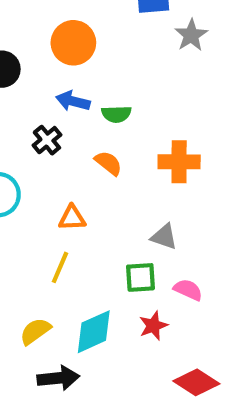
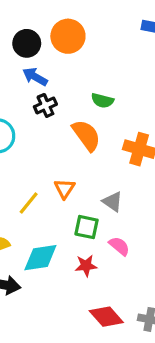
orange circle: (73, 43) -> (68, 36), moved
blue arrow: (73, 101) -> (35, 77), moved
orange semicircle: (108, 163) -> (86, 135), size x1.5
orange triangle: (72, 218) -> (65, 189), moved, turned 50

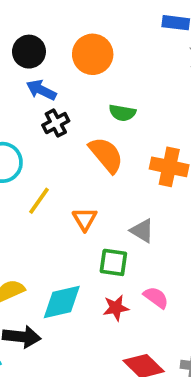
orange circle: (68, 36) -> (93, 54), moved
yellow line: (29, 203) -> (39, 201), moved
pink semicircle: (119, 246) -> (156, 297), moved

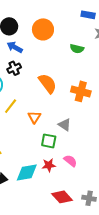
green semicircle: (122, 113) -> (77, 49), moved
black cross: (56, 123) -> (14, 68), moved
cyan diamond: (62, 302) -> (27, 173), moved

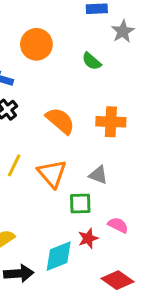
green semicircle: (77, 49) -> (92, 61), turned 40
orange triangle: (34, 117) -> (52, 174), size x1.5

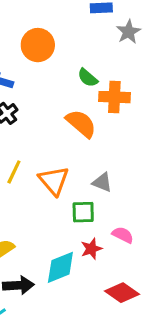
green semicircle: (92, 61) -> (88, 78), moved
orange semicircle: (60, 121) -> (81, 124), moved
orange cross: (111, 122) -> (114, 97), moved

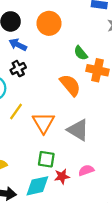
gray triangle: (102, 182) -> (78, 130), size x1.5
green square: (83, 212) -> (46, 159), moved
pink semicircle: (123, 235) -> (86, 170), turned -56

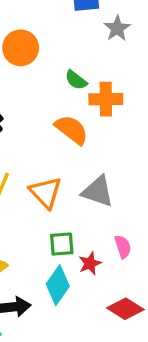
pink semicircle: (86, 170) -> (123, 247), turned 105
cyan diamond: (37, 186) -> (58, 285), turned -30

